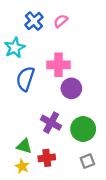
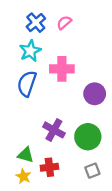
cyan star: (15, 48) -> (30, 51), moved
purple circle: (71, 88) -> (95, 94), moved

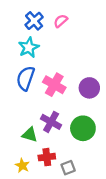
pink cross: (62, 69) -> (54, 85), moved, turned 30
green triangle: (26, 155) -> (30, 135), moved
gray square: (92, 171) -> (68, 168), moved

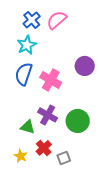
pink semicircle: (61, 21) -> (57, 20), size x1.5
purple circle: (89, 88) -> (85, 66), moved
red cross: (47, 157) -> (44, 148), turned -35

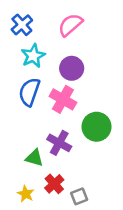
blue cross: (32, 20) -> (22, 25), moved
purple circle: (85, 66) -> (72, 68), moved
green circle: (78, 121) -> (97, 127), moved

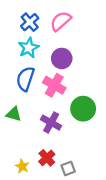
blue cross: (22, 25) -> (30, 22), moved
green triangle: (34, 158) -> (14, 114), moved

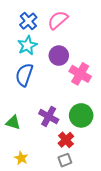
pink cross: (54, 85) -> (80, 74), moved
green circle: (83, 109) -> (81, 115), moved
green triangle: (14, 114) -> (13, 123), moved
red cross: (47, 158) -> (66, 140), moved

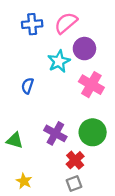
blue cross: (28, 21) -> (32, 24), turned 36
cyan star: (27, 45) -> (59, 61), moved
purple circle: (59, 56) -> (84, 49), moved
blue semicircle: (24, 75) -> (27, 86), size x0.6

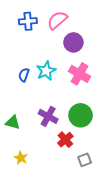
cyan star: (59, 61) -> (46, 71), moved
gray square: (74, 183) -> (85, 160), moved

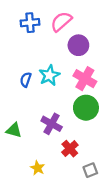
green circle: (81, 115) -> (86, 108), moved
yellow star: (21, 158) -> (38, 168), moved

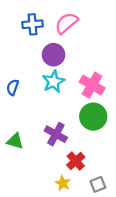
purple circle: (78, 45) -> (54, 55), moved
blue semicircle: (26, 80) -> (13, 87), moved
yellow star: (38, 168) -> (63, 183), moved

